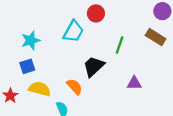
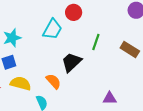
brown rectangle: (156, 37) -> (130, 49), moved
purple triangle: (134, 83) -> (110, 98), moved

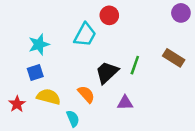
green line: (96, 42) -> (135, 65), moved
purple triangle: (110, 98) -> (125, 103), moved

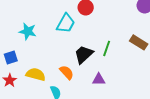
cyan star: (39, 44) -> (28, 31), turned 30
blue square: (35, 72) -> (11, 57), moved

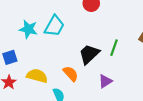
cyan trapezoid: (66, 23) -> (54, 26), moved
purple triangle: (99, 79) -> (105, 81), turned -32

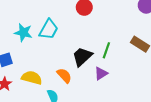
purple triangle: (105, 81) -> (101, 73), moved

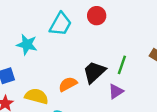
cyan trapezoid: (49, 29) -> (61, 24), moved
orange semicircle: (64, 76) -> (68, 84), moved, turned -77

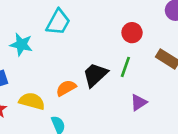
red circle: (97, 16) -> (132, 33), moved
purple triangle: (116, 91) -> (139, 102), moved

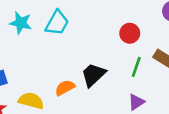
cyan star: (21, 45) -> (21, 23), moved
green line: (125, 67) -> (136, 67), moved

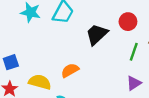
black trapezoid: (93, 75) -> (97, 34), moved

